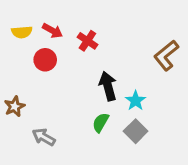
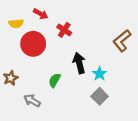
red arrow: (52, 31) -> (41, 14), moved
red circle: (45, 60) -> (33, 44), size x1.5
green semicircle: (101, 122) -> (55, 80), moved

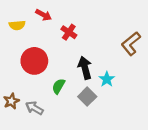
red circle: (33, 44) -> (34, 61), moved
brown star: (11, 78) -> (11, 101), moved
gray square: (100, 96) -> (87, 97), moved

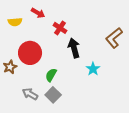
black arrow: (85, 68) -> (74, 48), moved
gray square: (87, 97) -> (53, 95), moved
brown star: (11, 101) -> (10, 67), moved

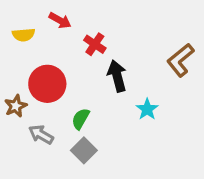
gray arrow: (30, 94) -> (41, 135), moved

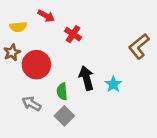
black arrow: (117, 76) -> (86, 78), moved
brown star: (16, 106) -> (12, 52), moved
green semicircle: (81, 119) -> (62, 91), turned -35

